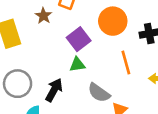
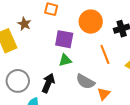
brown star: (44, 16) -> (24, 24), moved
purple square: (79, 39) -> (64, 39), turned -36

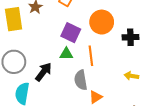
orange line: (105, 54) -> (91, 56), moved
gray semicircle: (85, 82) -> (81, 80), turned 36

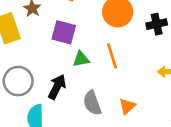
purple square: (71, 33) -> (64, 32), moved
gray semicircle: (81, 80) -> (92, 103), moved

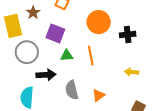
gray circle: (18, 81) -> (27, 52), moved
black arrow: (57, 87) -> (46, 75), turned 54

